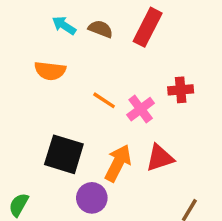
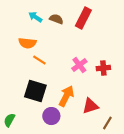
red cross: (181, 90) -> (103, 68), moved
orange line: (104, 100) -> (39, 60), moved
red triangle: (160, 158) -> (90, 106), moved

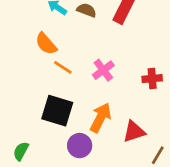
orange semicircle: (27, 43) -> (46, 44), turned 42
pink cross: (79, 65) -> (103, 70), moved

